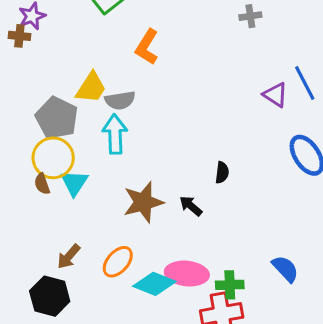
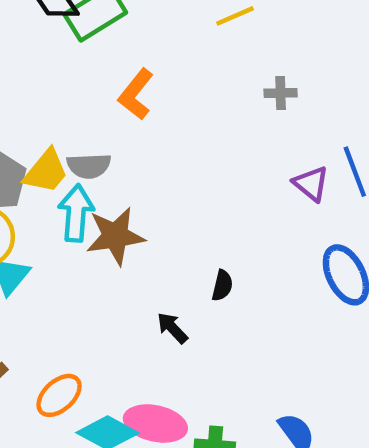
gray cross: (250, 16) -> (281, 93), moved
yellow trapezoid: (91, 88) -> (46, 171), moved
brown star: (143, 202) -> (115, 236), moved

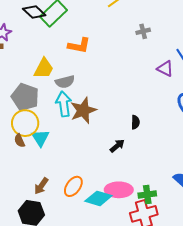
orange L-shape: (136, 94) -> (79, 45), turned -105
yellow trapezoid: (46, 171) -> (44, 68), moved
black arrow: (172, 328) -> (117, 146), turned 105

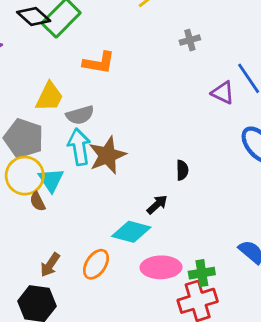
cyan triangle: (40, 138) -> (51, 180), moved
brown semicircle: (20, 141) -> (38, 202), moved
cyan diamond: (98, 198) -> (131, 232), moved

